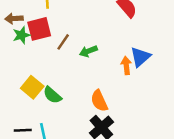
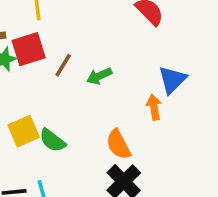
orange arrow: (126, 66) -> (154, 107), moved
yellow square: (32, 87) -> (24, 131), turned 30

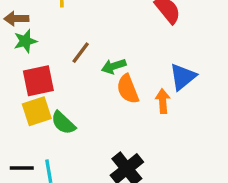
red square: (29, 49) -> (38, 81), moved
orange semicircle: (118, 144) -> (128, 89), moved

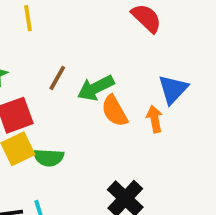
green arrow: (114, 66) -> (96, 88), size x1.4
green semicircle: (63, 123) -> (49, 158), turned -32

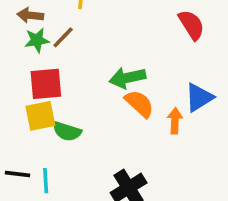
brown line: (57, 78) -> (63, 37), moved
orange semicircle: (114, 111) -> (139, 104), turned 148

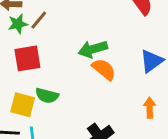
yellow square: (40, 116) -> (23, 105), moved, turned 30
orange arrow: (175, 121) -> (150, 108), moved

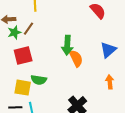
green arrow: (93, 49) -> (67, 45), turned -66
orange semicircle: (104, 69) -> (76, 58), turned 30

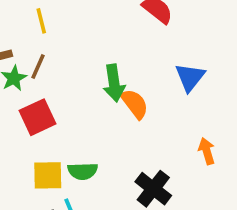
green semicircle: (39, 80) -> (83, 171), moved
orange arrow: (110, 82) -> (207, 151), moved

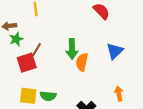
brown line: (38, 66) -> (36, 50), moved
orange semicircle: (135, 104) -> (82, 62), turned -138

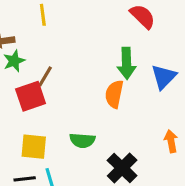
green arrow: (72, 49) -> (127, 63), moved
green semicircle: (48, 96) -> (82, 140), moved

